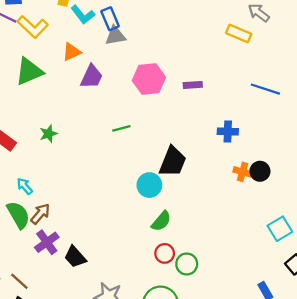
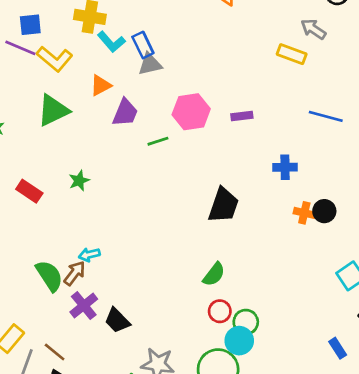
green line: (121, 128) -> (158, 141), moved
cyan circle: (149, 185) -> (239, 341), moved
cyan arrow: (25, 186) -> (89, 255), moved, turned -60

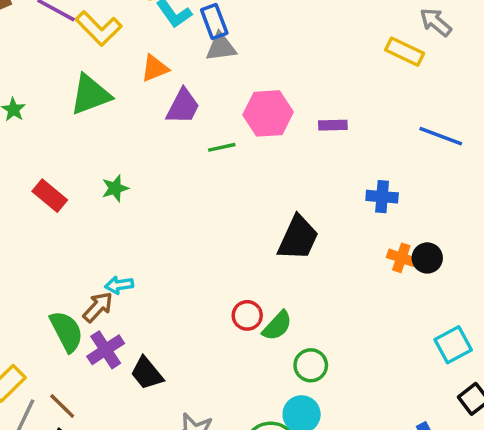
green semicircle: (49, 276) -> (66, 331), moved
red circle: (220, 311) -> (247, 315), moved
green circle: (246, 322) -> (311, 365), moved

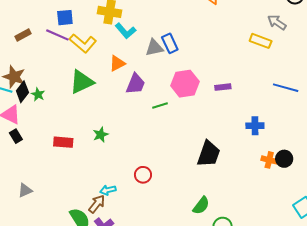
blue rectangle: (214, 21) -> (170, 43), moved
red rectangle: (50, 196) -> (63, 142), turned -30
red circle: (247, 315) -> (143, 175), moved

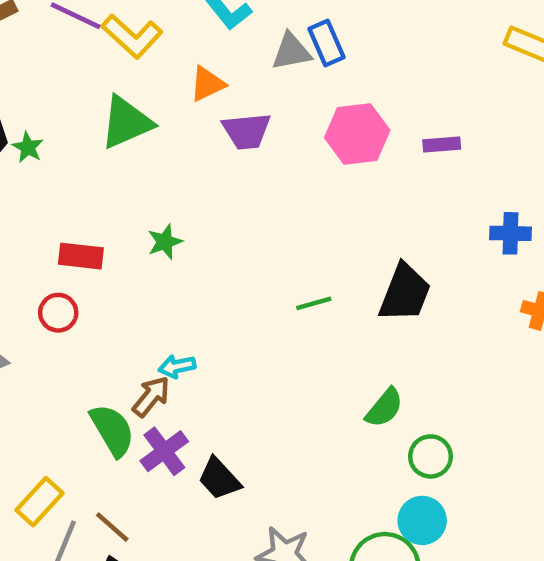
purple trapezoid: (135, 84) -> (247, 131), turned 60
green line: (160, 106) -> (314, 303), moved
red circle: (143, 175) -> (58, 313), moved

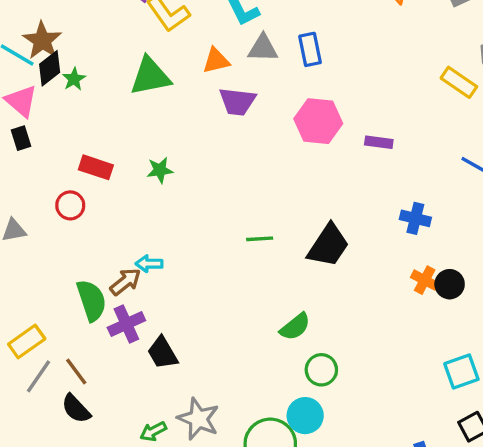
gray triangle: (291, 52) -> (263, 48), moved

